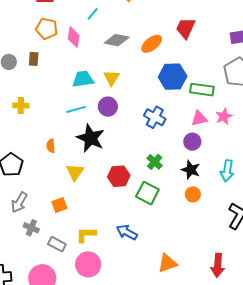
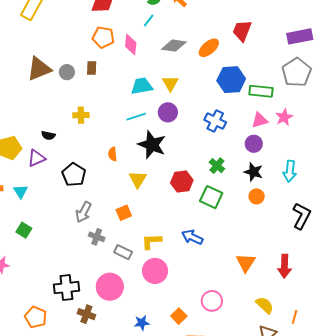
orange triangle: (167, 263) -> (246, 263), moved, turned -35

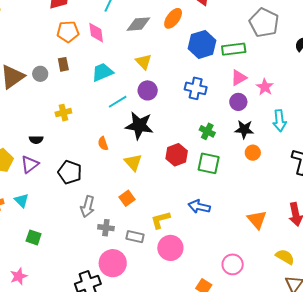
cyan trapezoid: (142, 86) -> (102, 72), moved
pink star: (284, 117) -> (265, 87), moved
pink circle: (110, 287) -> (113, 263), moved

